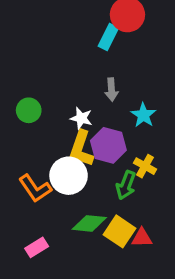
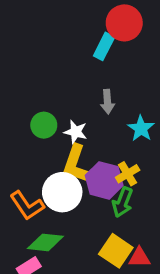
green circle: (29, 110) -> (44, 125), moved
purple hexagon: (108, 145) -> (104, 180), moved
yellow cross: (145, 166) -> (128, 174), moved, turned 30
green diamond: (89, 223) -> (45, 242), moved

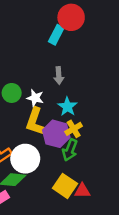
cyan star: (141, 128) -> (67, 107), moved
white circle: (62, 192) -> (25, 159), moved

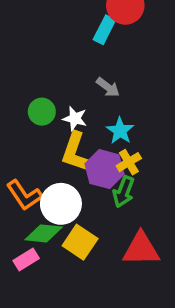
gray arrow: (59, 76) -> (108, 87), turned -49
yellow square: (65, 186) -> (80, 242), moved
red triangle: (82, 191) -> (141, 249), size x1.6

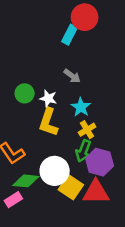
purple hexagon: (104, 169) -> (100, 162), moved
white circle: (61, 204) -> (55, 171), moved
yellow square: (80, 242) -> (71, 187), moved

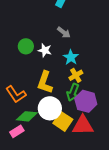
yellow L-shape: (48, 122) -> (45, 82), moved

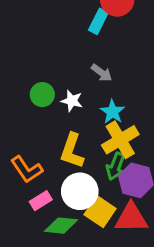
yellow cross: (76, 75) -> (120, 140), size x1.6
green diamond: (27, 116) -> (61, 226), moved
pink rectangle: (17, 131) -> (41, 201), moved

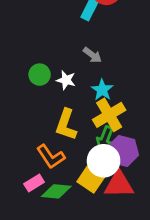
orange L-shape: (27, 169) -> (51, 157), moved
white circle: (80, 191) -> (104, 161), moved
pink rectangle: (41, 201) -> (34, 183), moved

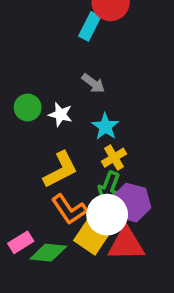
yellow cross: (109, 115) -> (114, 158), size x0.6
yellow L-shape: (66, 125) -> (60, 170), turned -136
orange L-shape: (51, 157) -> (69, 209), moved

